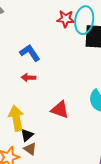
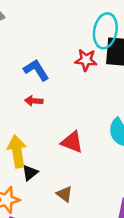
red star: (66, 19) -> (86, 60), moved
brown triangle: (30, 149) -> (64, 194), moved

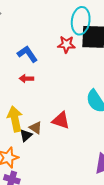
red triangle: (72, 142) -> (61, 120), moved
brown triangle: (64, 194) -> (36, 128), moved

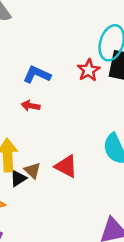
red star: (66, 44) -> (89, 70), turned 30
blue L-shape: (27, 54) -> (37, 75), turned -40

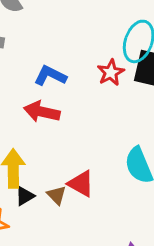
red arrow: (31, 106) -> (42, 112), size x1.6
brown triangle: (32, 170) -> (57, 195), moved

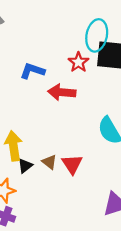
red arrow: (42, 112) -> (62, 92), moved
red triangle: (81, 184) -> (72, 164), moved, turned 35

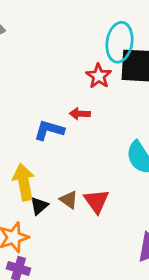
blue L-shape: (32, 71) -> (49, 130), moved
red arrow: (62, 92) -> (80, 114), size x0.6

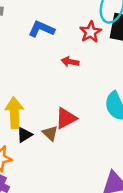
blue L-shape: (49, 130) -> (41, 29), moved
red triangle: (96, 201) -> (66, 118), moved, turned 30

